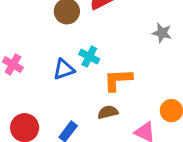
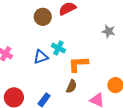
brown semicircle: (108, 112) -> (71, 86), turned 128

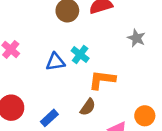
gray star: (109, 31) -> (136, 38), moved

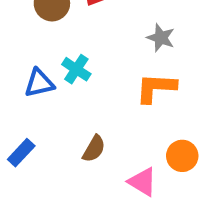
orange L-shape: (102, 80) -> (156, 88), moved
blue rectangle: (49, 118) -> (21, 153), moved

